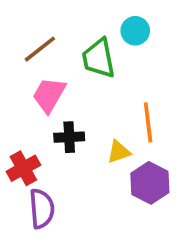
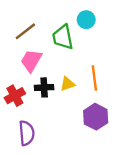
yellow triangle: (119, 152) -> (67, 84), moved
red cross: (23, 168) -> (15, 96), moved

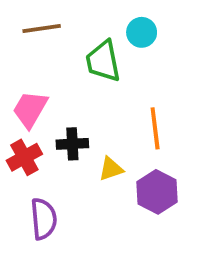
brown line: (25, 31) -> (42, 29), moved, turned 30
pink trapezoid: (31, 61) -> (30, 109), moved
yellow triangle: (67, 84) -> (111, 169), moved

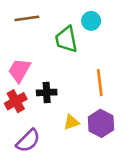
yellow triangle: (111, 169) -> (71, 122), moved
purple semicircle: (44, 219) -> (28, 141), turned 50

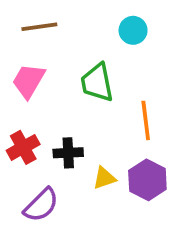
green trapezoid: (66, 39) -> (97, 83), moved
pink trapezoid: (19, 70) -> (29, 81), moved
black cross: (47, 92) -> (68, 153), moved

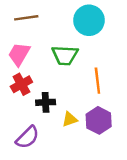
cyan circle: (133, 30) -> (89, 20), size x1.6
green trapezoid: (97, 83) -> (65, 55), turned -76
red cross: (23, 147) -> (21, 84), moved

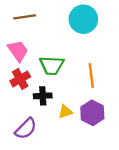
pink trapezoid: (19, 54) -> (18, 51), turned 115
green trapezoid: (65, 55) -> (52, 65), moved

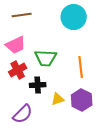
pink trapezoid: (18, 51) -> (16, 45), turned 100

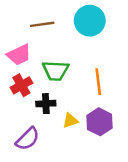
brown line: (22, 15) -> (42, 24), moved

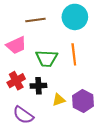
orange line: (98, 82) -> (74, 54), moved
red cross: (21, 85) -> (16, 81), moved
purple semicircle: (28, 139) -> (23, 115), turned 80

